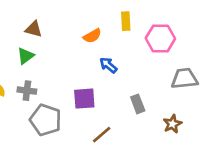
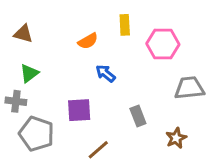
green triangle: (26, 56) -> (29, 73), moved

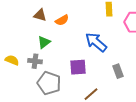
orange semicircle: (88, 41) -> (62, 20), moved
blue arrow: (106, 73) -> (96, 42), size x1.6

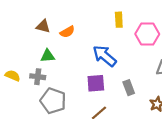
green triangle: (44, 42) -> (48, 56), turned 32
purple square: (78, 67) -> (96, 83), moved

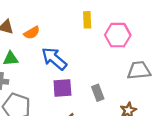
blue arrow: (105, 56) -> (54, 59), moved

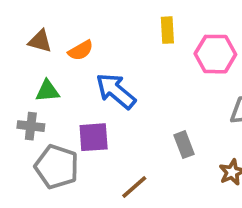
purple square: (62, 88) -> (94, 137), moved

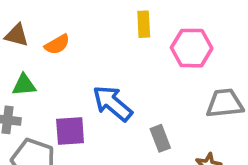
blue arrow: (116, 91) -> (112, 103), moved

